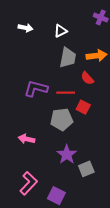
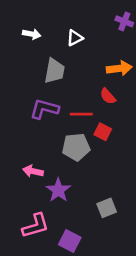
gray trapezoid: (68, 58) -> (55, 71), moved
purple star: (67, 154) -> (58, 190), moved
pink L-shape: (29, 183) -> (35, 226), turned 30

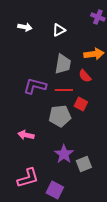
gray trapezoid: (55, 71) -> (63, 64), moved
purple star: (58, 190) -> (64, 154), moved

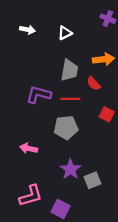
red square: (81, 104) -> (107, 114), moved

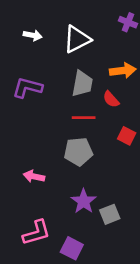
white triangle: (65, 33) -> (77, 39), size x1.6
purple L-shape: (39, 94) -> (27, 88), moved

